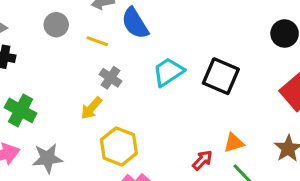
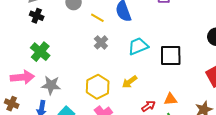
black square: (221, 76) -> (171, 56), turned -35
yellow arrow: (91, 108) -> (130, 82), moved

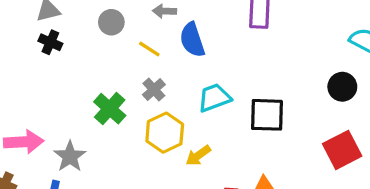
green cross: (40, 52) -> (110, 109), moved
gray star: (51, 85) -> (70, 156), turned 30
yellow hexagon: (98, 87) -> (165, 133), moved

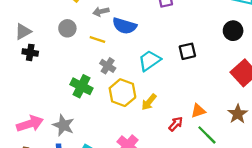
blue semicircle: (192, 40) -> (124, 26), turned -40
black square: (267, 115) -> (187, 51), moved, size x0.7

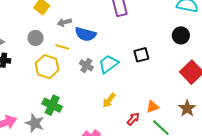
gray cross: (108, 66) -> (86, 65), moved
green cross: (81, 86) -> (52, 105), moved
yellow hexagon: (122, 93) -> (47, 67), moved

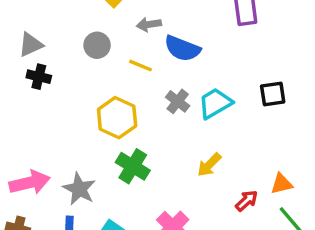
yellow hexagon: (47, 67) -> (117, 118), moved
green cross: (52, 105) -> (133, 166), moved

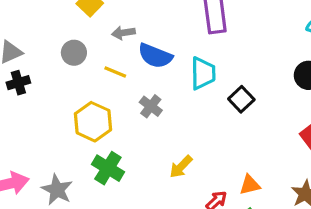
black cross: (39, 77) -> (18, 83), turned -30
black square: (273, 94) -> (241, 99), turned -35
cyan trapezoid: (215, 103) -> (203, 73), moved, turned 120

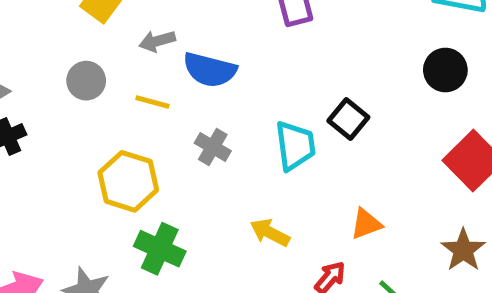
cyan trapezoid: (203, 73) -> (295, 146), moved
yellow arrow: (181, 167) -> (270, 233), turned 80
orange triangle: (250, 185) -> (366, 224), moved

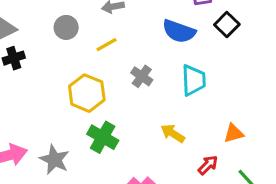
blue semicircle: (210, 70) -> (179, 31), moved
yellow line: (152, 102) -> (107, 45), turned -50
black square: (348, 119) -> (227, 24), moved

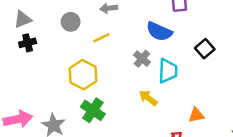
black square: (227, 24) -> (205, 49), moved
gray cross: (142, 76) -> (142, 59), moved
yellow arrow: (173, 133) -> (148, 98), moved

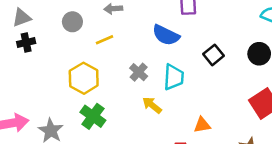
gray cross: (142, 59) -> (139, 72), moved

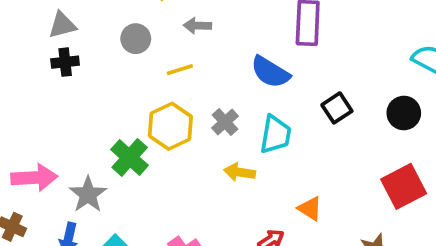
yellow hexagon: (84, 78) -> (170, 126), moved
yellow arrow: (152, 105) -> (240, 172), turned -36
green cross: (93, 116) -> (130, 157), moved
orange triangle: (202, 125) -> (310, 209), turned 36

